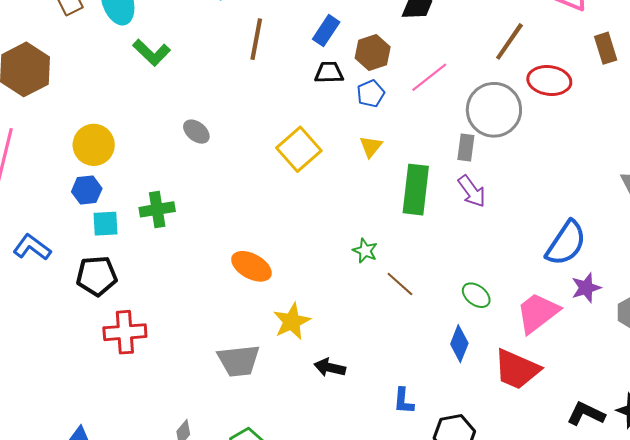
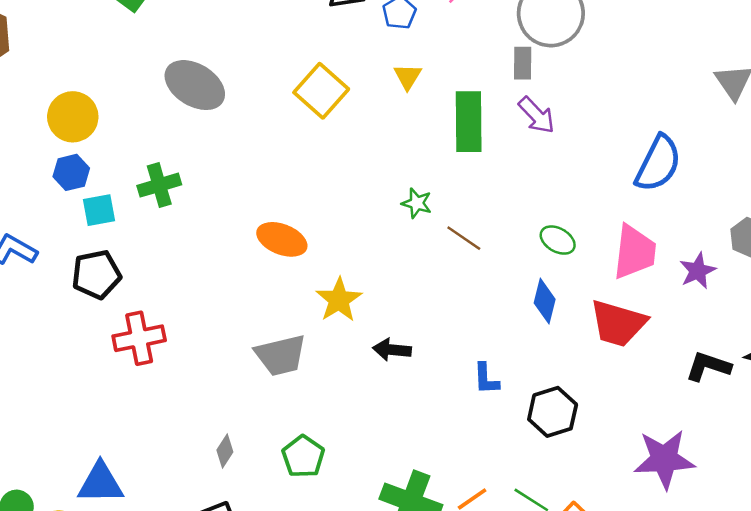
gray ellipse: (196, 132) -> (195, 85), size x1.8
purple star: (586, 288) -> (698, 271), moved
pink trapezoid: (538, 313) -> (635, 252), turned 141

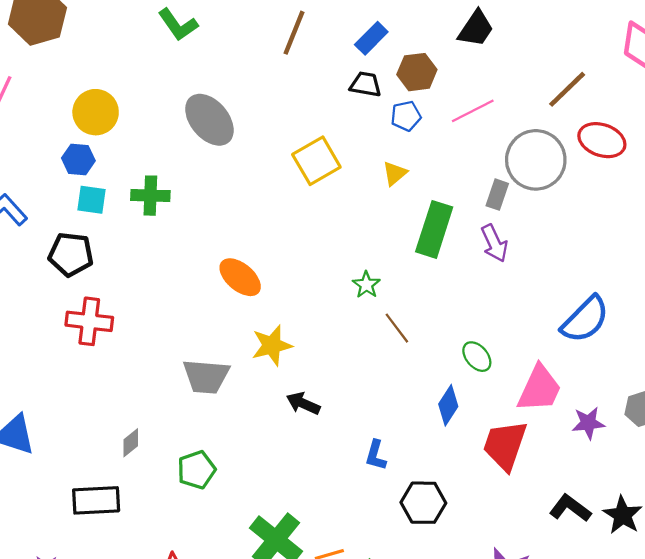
red trapezoid: (618, 323) -> (505, 445), turned 74

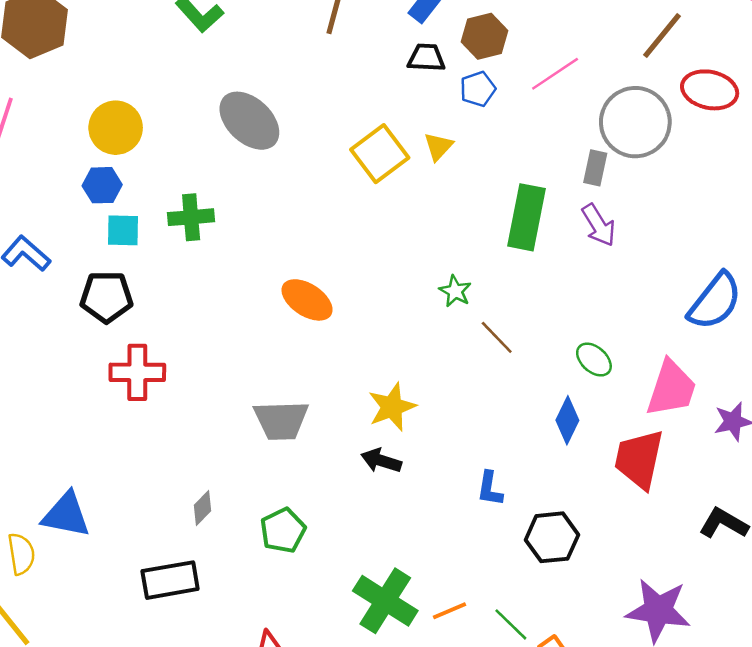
yellow triangle: (395, 173) -> (438, 146), moved
yellow star: (272, 345) -> (392, 407), moved
black arrow: (303, 403) -> (381, 461), moved

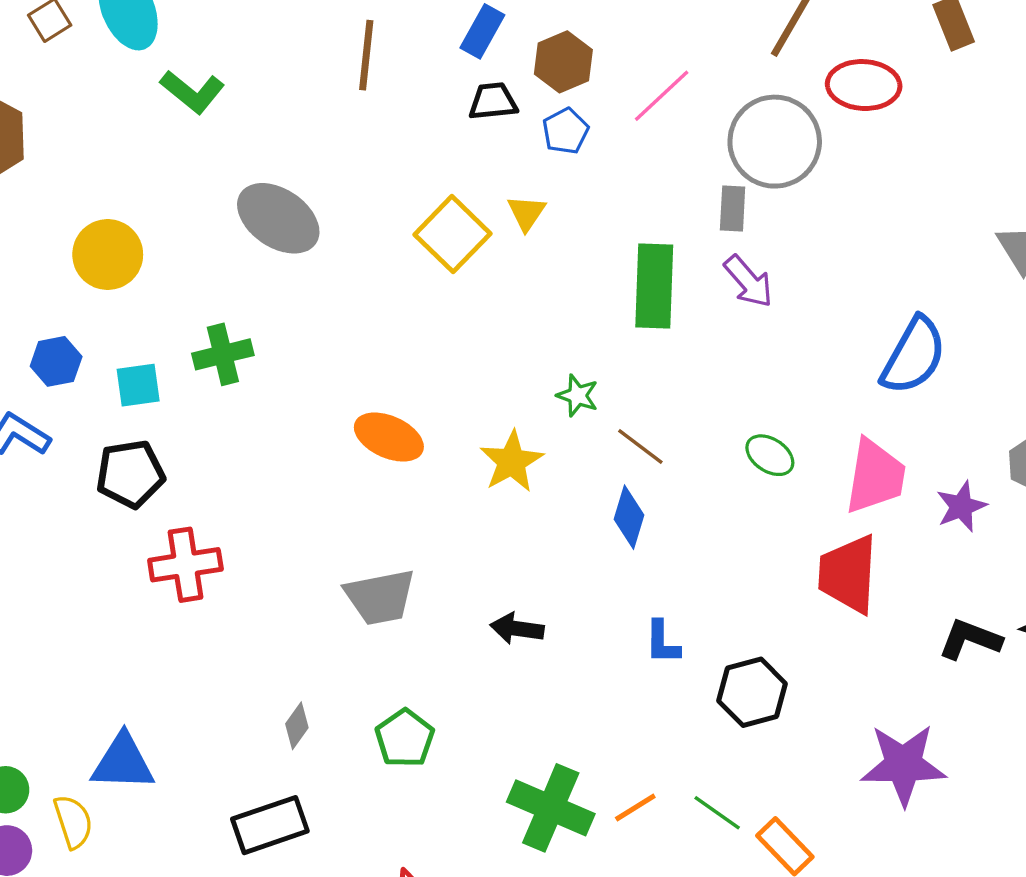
blue hexagon: (102, 185) -> (56, 361), moved
yellow star: (392, 407) -> (512, 462), moved
blue diamond: (567, 420) -> (629, 517), moved

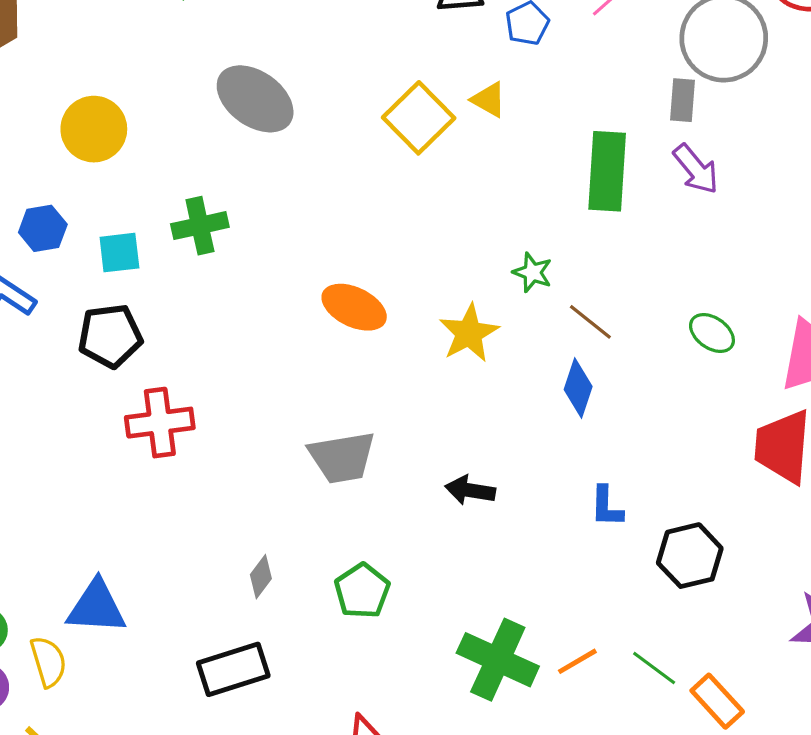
yellow triangle: (527, 213) -> (489, 100), turned -36

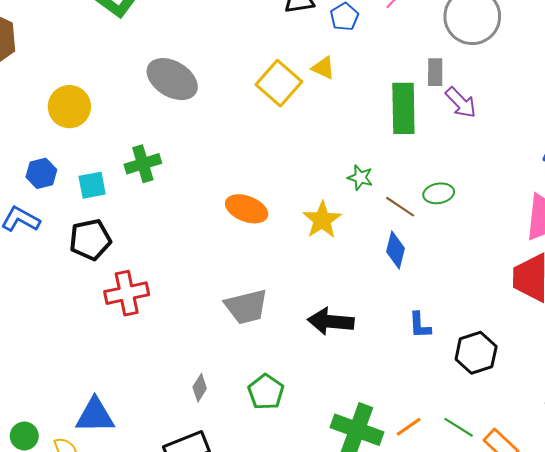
gray rectangle: (683, 100) -> (435, 72), moved
green ellipse: (712, 333) -> (439, 193), moved, turned -40
black arrow: (470, 490) -> (331, 321), size x1.4

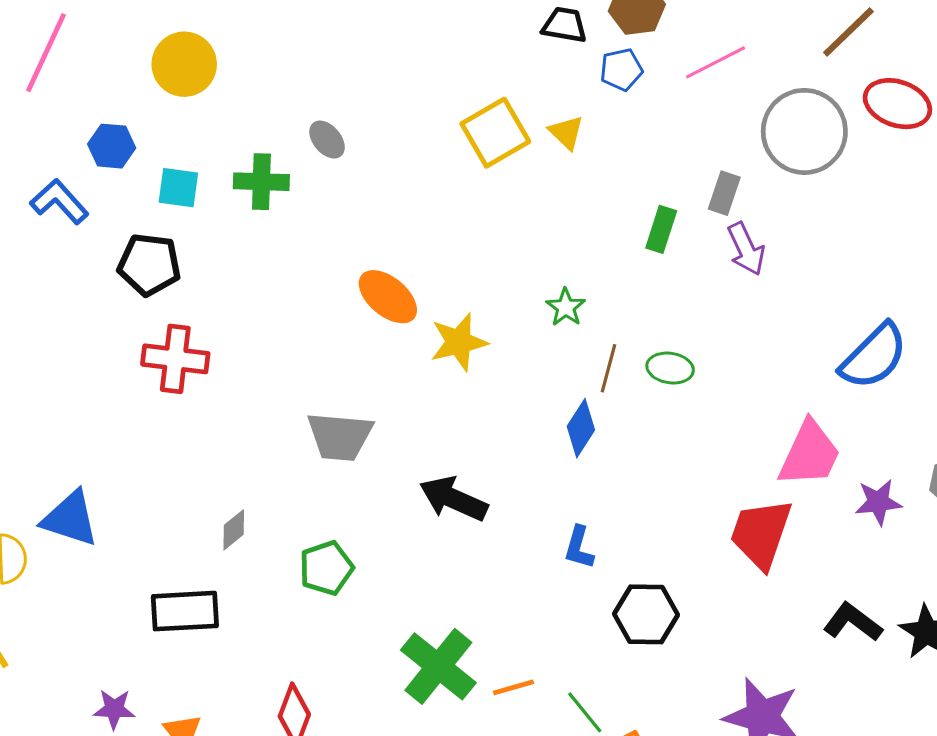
gray ellipse: (172, 79) -> (327, 140), moved, size x0.5
green rectangle: (403, 108) -> (661, 229), size x0.6
brown line: (400, 207) -> (609, 368), turned 52
yellow star: (322, 220) -> (459, 342), moved

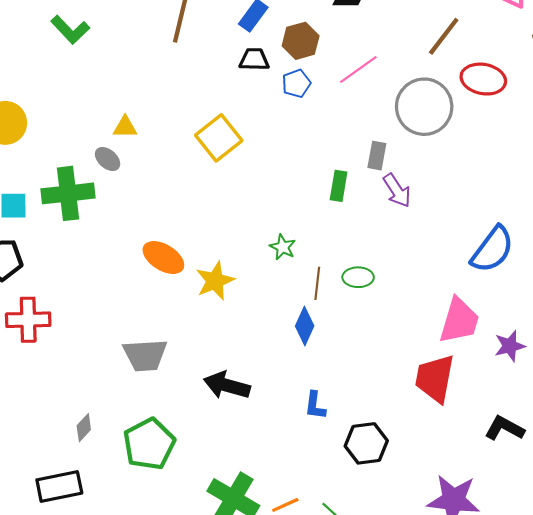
yellow triangle: (566, 132) -> (125, 127), moved, turned -35
green cross: (261, 182) -> (68, 193), size x1.4
green pentagon: (326, 568) -> (149, 444), size x1.4

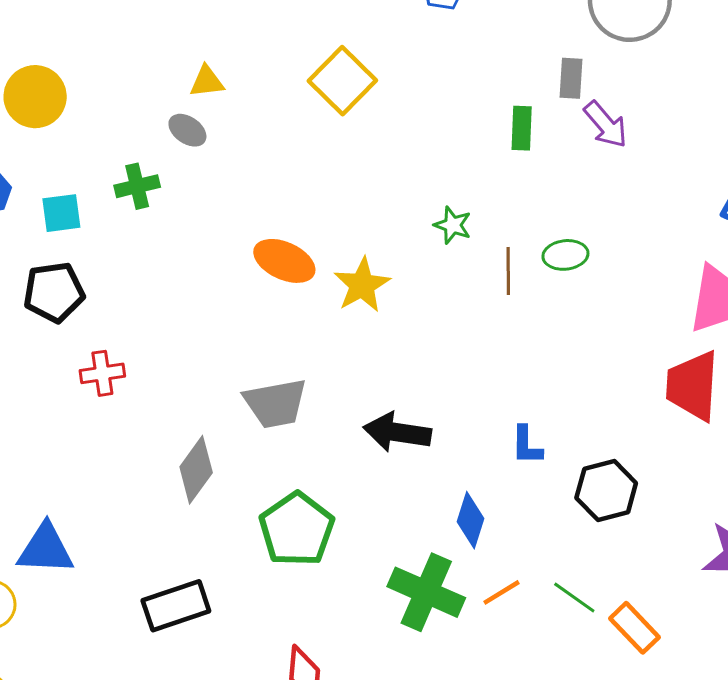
green cross: (68, 193) -> (137, 186), size x0.6
red cross: (28, 320) -> (102, 373), size x0.7
blue diamond: (305, 326) -> (470, 520), moved
gray diamond: (84, 428) -> (196, 470), moved, size x1.6

